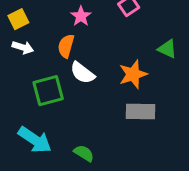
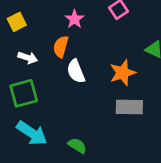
white arrow: (23, 47) -> (28, 58), moved
white semicircle: (82, 73) -> (76, 71), turned 30
green square: (48, 91) -> (24, 93), moved

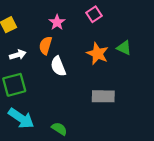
white arrow: (28, 58) -> (18, 55), turned -35
orange star: (123, 73) -> (97, 54), moved, turned -30

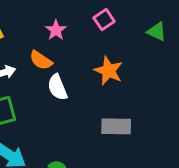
orange semicircle: (45, 45) -> (41, 60), turned -72
green triangle: (124, 48) -> (157, 32), moved

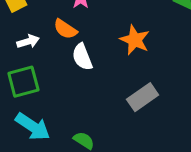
gray rectangle: (116, 126) -> (143, 97), turned -36

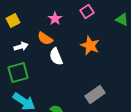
gray rectangle: (143, 97) -> (95, 95), moved

